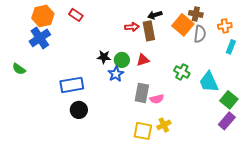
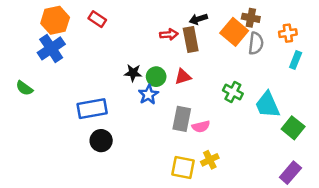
purple rectangle: (227, 121) -> (290, 173), moved

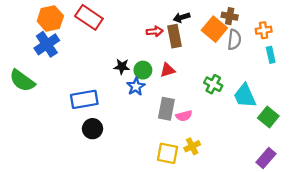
red rectangle: (97, 19) -> (89, 17), size x1.6
cyan rectangle: (296, 60) -> (271, 55), turned -35
green semicircle: (24, 88) -> (22, 81), size x1.6

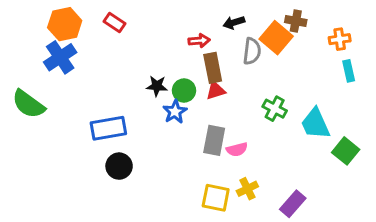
red rectangle: (89, 17) -> (115, 23), size x0.6
brown rectangle: (175, 36) -> (213, 68), moved
gray semicircle: (234, 40) -> (252, 51), moved
purple rectangle: (266, 158) -> (293, 204), moved

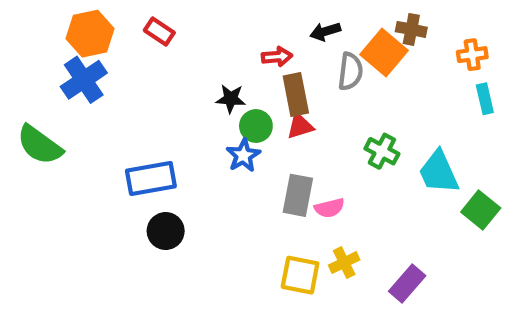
black star: (157, 86) -> (231, 99), moved

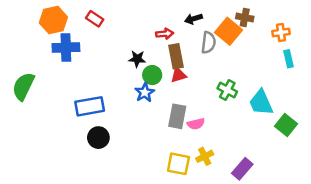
blue cross: (84, 80) -> (66, 48), moved, turned 32
green semicircle: (40, 145) -> (23, 86), turned 80

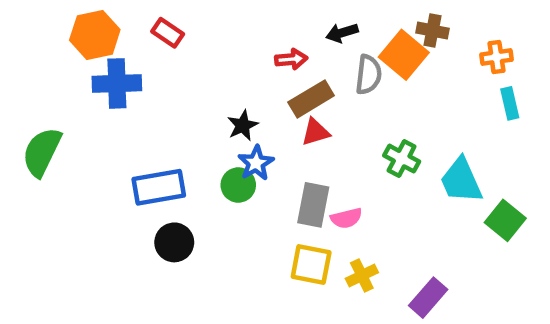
brown rectangle: (176, 56) -> (311, 99), turned 70
black star: (137, 59) -> (243, 125), moved, turned -30
green circle: (152, 75) -> (238, 185), moved
yellow square: (178, 164) -> (311, 264), moved

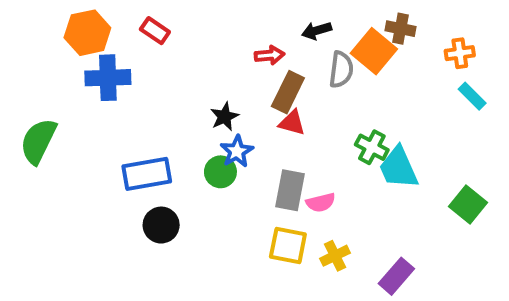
brown rectangle: (311, 99) -> (288, 92), turned -33
cyan rectangle: (510, 103) -> (472, 96), turned -32
red triangle: (315, 132) -> (292, 123), turned 32
cyan trapezoid: (461, 181) -> (398, 168), moved

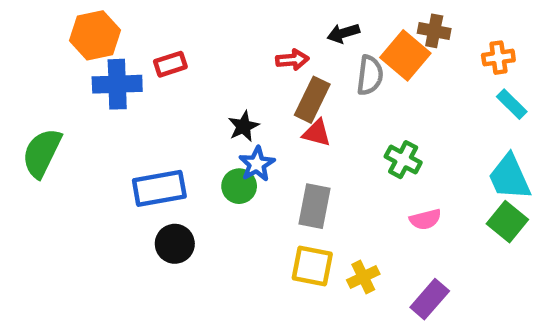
red rectangle: (155, 31) -> (170, 64), moved, turned -52
cyan trapezoid: (398, 168) -> (510, 177), moved
pink semicircle: (321, 203) -> (425, 219), moved

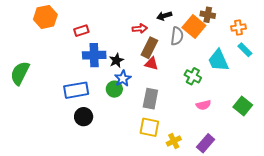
blue cross: (117, 84) -> (94, 55), moved
cyan trapezoid: (510, 177) -> (218, 60), moved
yellow cross: (363, 277) -> (174, 141), moved

